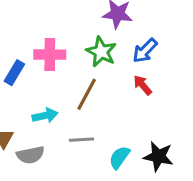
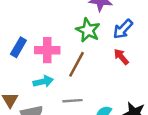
pink cross: (50, 55) -> (47, 50), moved

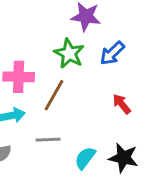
red arrow: (121, 57) -> (122, 104), moved

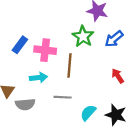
brown line: (54, 95) -> (70, 65), turned -30

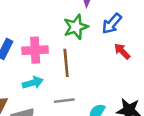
green star: (83, 36) -> (76, 27), turned 30
red arrow: (118, 76) -> (122, 51), moved

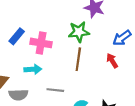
blue arrow: (112, 24) -> (122, 38), moved
brown line: (66, 63) -> (78, 59), moved

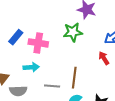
brown line: (78, 59) -> (74, 78), moved

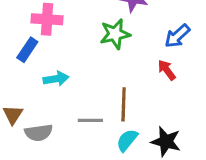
pink cross: (38, 43) -> (47, 19), moved
cyan arrow: (31, 67) -> (56, 79), moved

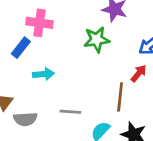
red arrow: (167, 70) -> (139, 73), turned 72
brown line: (124, 104) -> (120, 97), moved

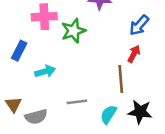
pink cross: (39, 23) -> (44, 17), moved
green star: (97, 40) -> (73, 31), moved

